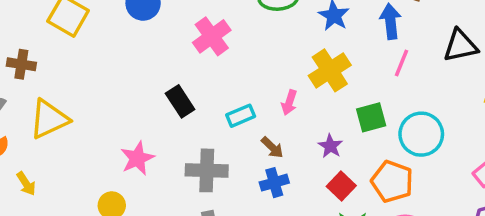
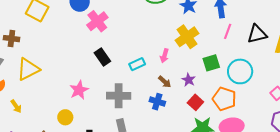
pink cross: (212, 36) -> (97, 21), moved
black triangle: (460, 46) -> (257, 34), moved
brown arrow: (272, 147) -> (165, 82), moved
blue cross: (274, 183) -> (157, 102), turned 35

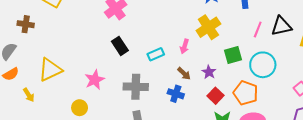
pink line: (228, 31) -> (258, 30), moved
yellow triangle: (28, 69) -> (50, 70), moved

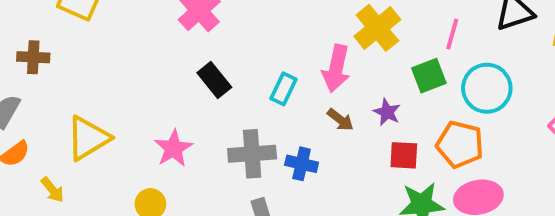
pink line: (258, 30) -> (452, 34), moved
pink arrow: (185, 46) -> (336, 69), size x1.6
cyan rectangle: (156, 54) -> (284, 89), turned -35
blue cross: (176, 94) -> (302, 164), moved
red square: (216, 96) -> (404, 155), turned -35

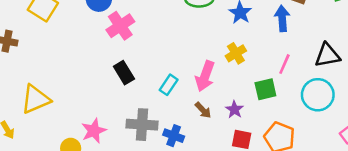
yellow cross: (377, 28) -> (236, 53), size x0.7
cyan circle: (487, 88) -> (318, 95), moved
pink star: (173, 148) -> (94, 131), moved

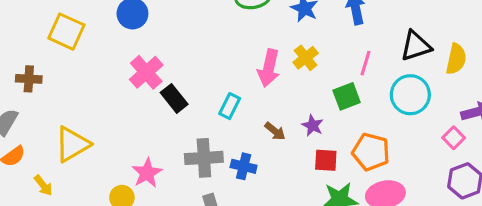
pink cross: (120, 26) -> (146, 72), moved
pink arrow: (205, 76) -> (269, 68), moved

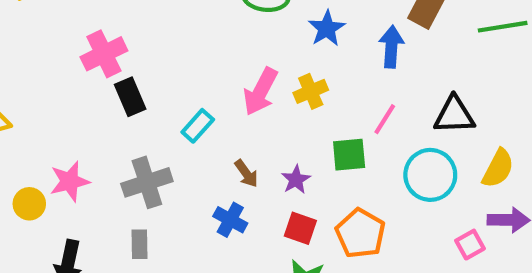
yellow semicircle: (456, 59) -> (498, 168), moved
gray cross: (204, 158) -> (147, 182), turned -30
blue cross: (244, 166) -> (230, 220), moved

